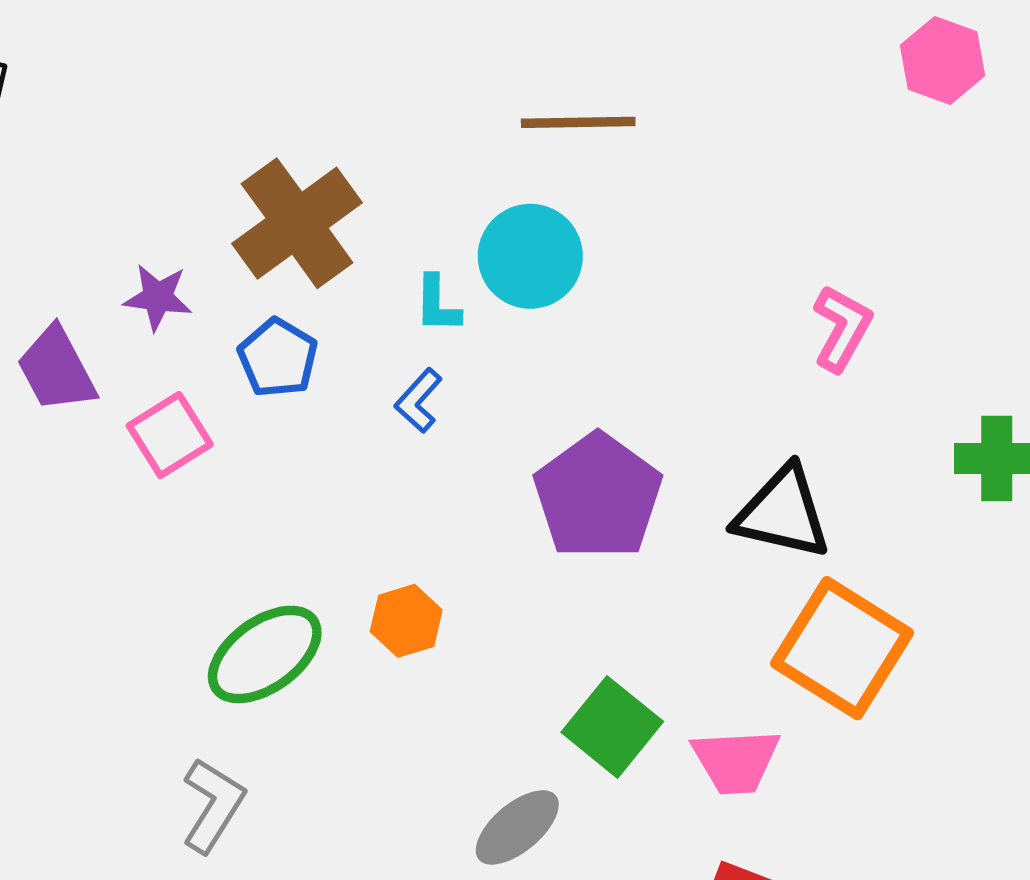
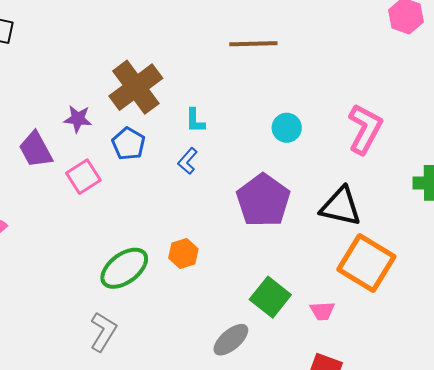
cyan circle: (530, 256) -> (287, 128), moved, size x0.7
pink L-shape: (842, 328) -> (365, 129), size x1.4
pink trapezoid: (736, 761) -> (322, 311), size x0.7

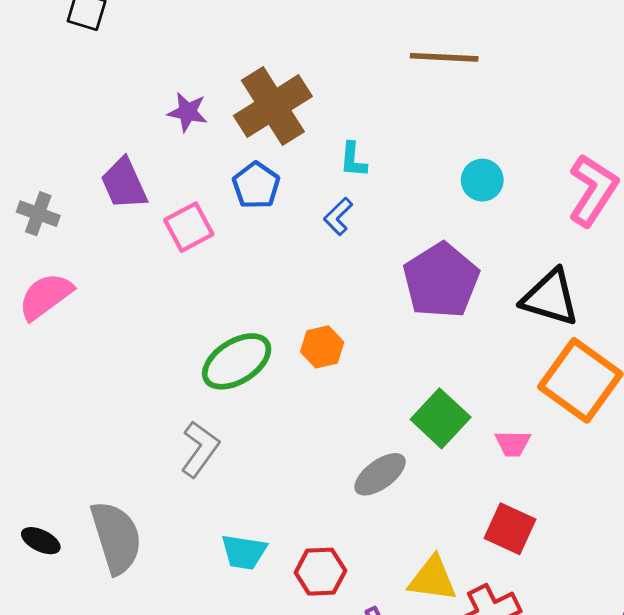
purple star: (78, 119) -> (188, 112), moved

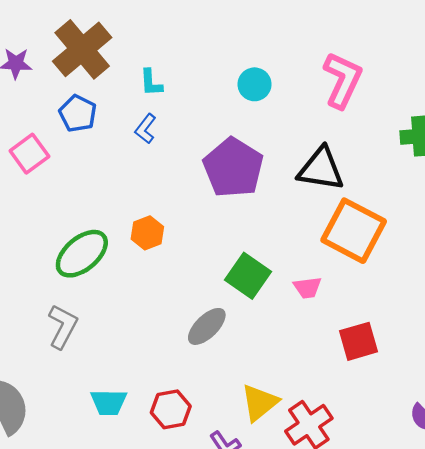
red square: (510, 529) -> (358, 341), moved, turned -33
yellow triangle: (433, 579) -> (260, 403), turned -39

